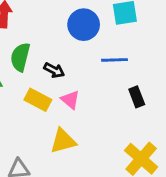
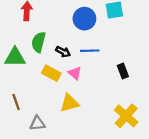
blue line: (115, 60) -> (90, 51), moved

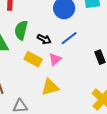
blue line: (90, 51) -> (69, 38), turned -36
pink triangle: (75, 73) -> (55, 59), turned 40

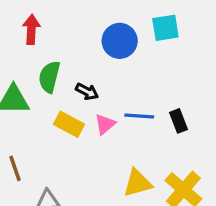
blue line: (69, 38) -> (139, 116), moved, turned 42
yellow triangle: (50, 87) -> (138, 183), moved

